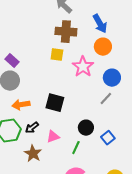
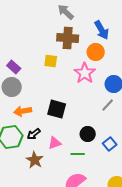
orange circle: (103, 47) -> (96, 52), moved
yellow square: (57, 55) -> (51, 61), moved
green line: (76, 148) -> (78, 154), turned 64

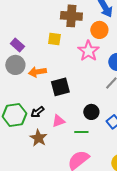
black square: (57, 109) -> (60, 87), turned -30
orange arrow: (23, 111) -> (37, 72), moved

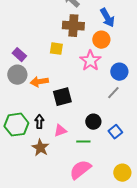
black arrow: (37, 112) -> (39, 122), turned 128

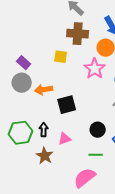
green line: (83, 142) -> (96, 155), moved

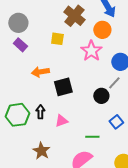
brown cross: (78, 34) -> (74, 16), turned 35
gray circle: (22, 83) -> (18, 23), moved
black circle: (98, 130) -> (101, 96), moved
brown star: (45, 156) -> (41, 151), moved

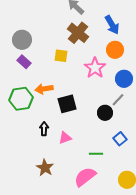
orange circle: (102, 30) -> (115, 50), moved
green hexagon: (17, 115) -> (21, 99), moved

